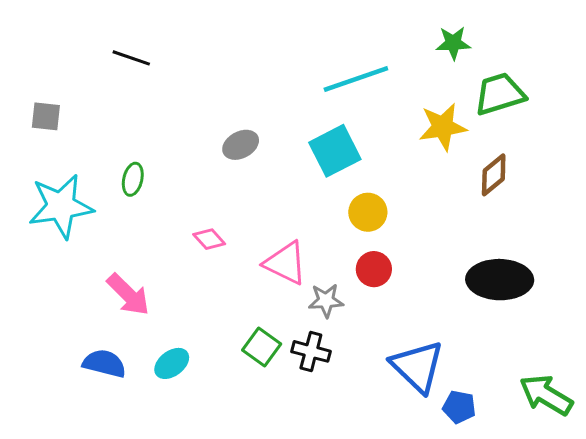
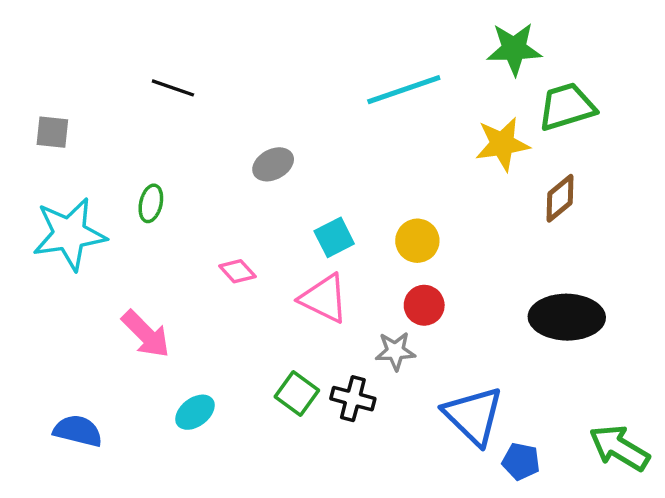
green star: (453, 43) -> (514, 49), size x1.4
black line: (131, 58) -> (173, 88), moved
cyan square: (335, 151) -> (334, 237), moved, size x0.7
gray star: (326, 301) -> (395, 351), moved
blue semicircle: (104, 363) -> (78, 431), moved

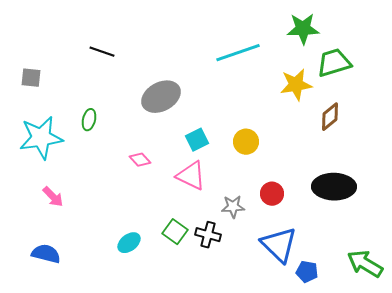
gray ellipse: (273, 164) -> (161, 97), size x1.6
red circle: (424, 305) -> (272, 194), moved
pink arrow: (146, 334) -> (53, 197), moved, size x0.7
cyan ellipse: (195, 412) -> (129, 243), moved

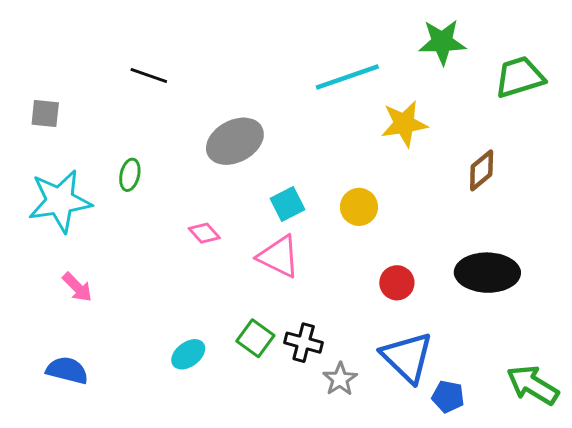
green trapezoid: (334, 63) -> (520, 77), moved
yellow star: (296, 85) -> (404, 124), moved
gray star: (233, 207) -> (340, 379), moved, turned -30

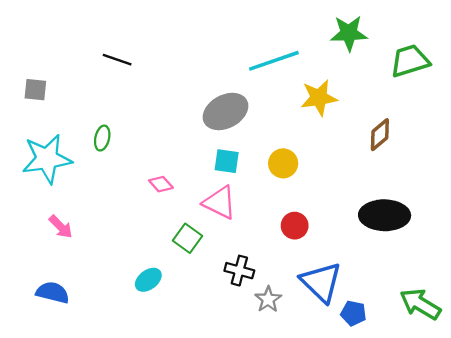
gray ellipse: (235, 141) -> (226, 112), moved
cyan square: (287, 204) -> (227, 161), turned 35
red circle: (397, 283) -> (295, 226), moved
green square: (255, 338) -> (187, 238), moved

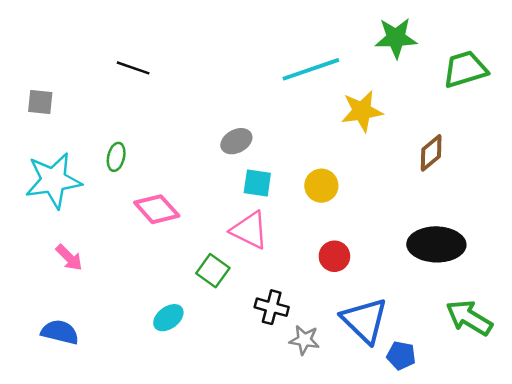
gray ellipse: (226, 112) -> (236, 141), moved, size x0.6
pink diamond: (161, 184) -> (157, 209), moved, size x1.6
gray star: (268, 299) -> (304, 340), turned -30
green arrow: (420, 304) -> (469, 318), moved

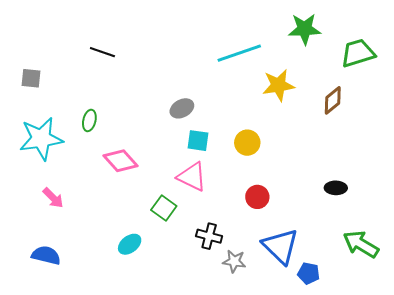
brown diamond: (431, 153) -> (333, 100), moved
black ellipse: (436, 244) -> (336, 188), size x0.5

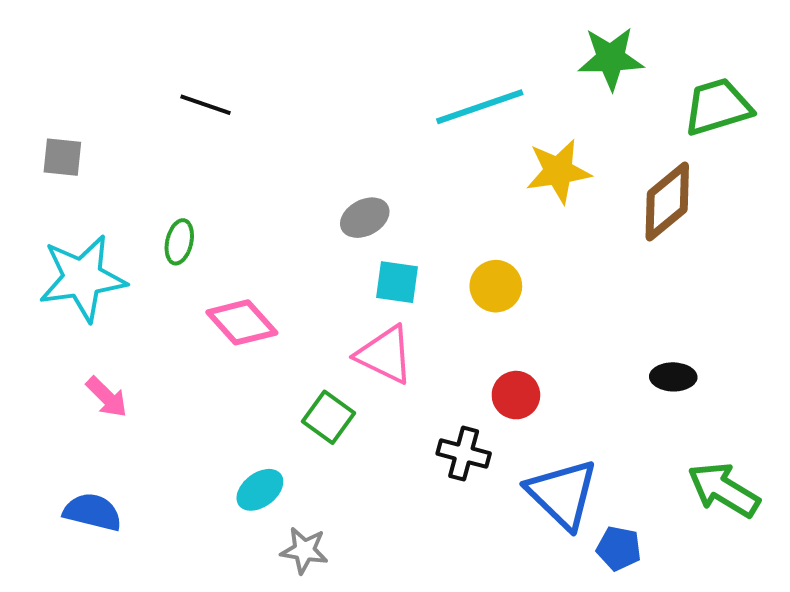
brown diamond: (333, 100) -> (667, 202), size x1.4
black cross: (209, 236) -> (464, 454), moved
gray star: (234, 261) -> (304, 550), moved

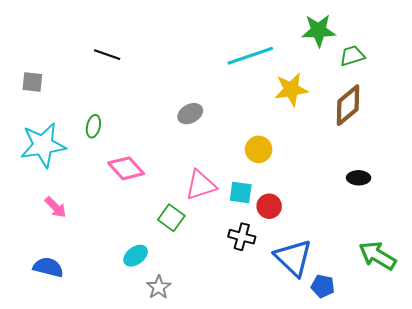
green trapezoid: (718, 107) -> (352, 56), moved, size x0.7
cyan square: (397, 282) -> (241, 193), moved
pink triangle: (385, 355) -> (201, 185), turned -44
black ellipse: (673, 377) -> (359, 178), moved
gray star: (304, 550) -> (159, 287), turned 30

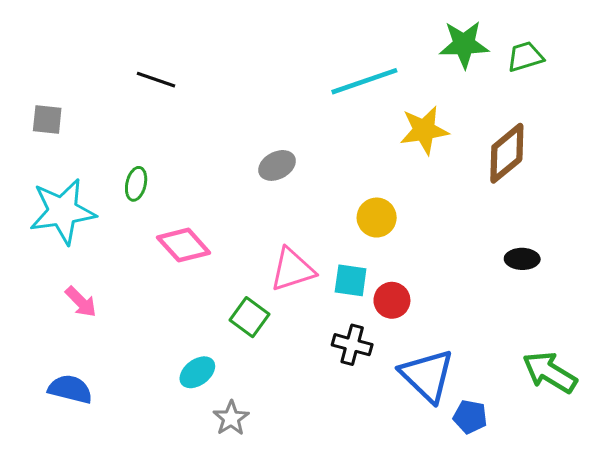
green trapezoid: (352, 56) -> (525, 57), moved

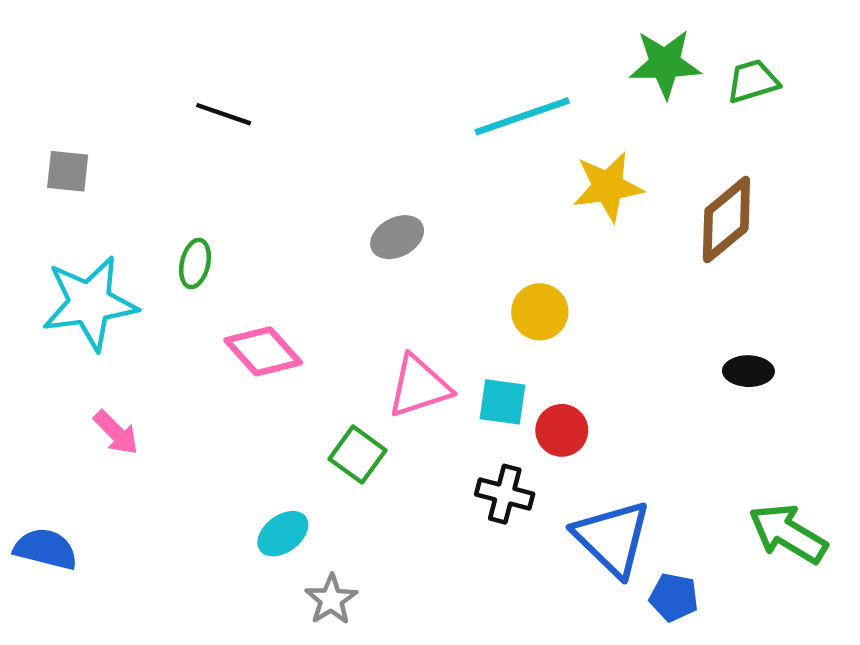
blue semicircle: (70, 389) -> (46, 549), moved

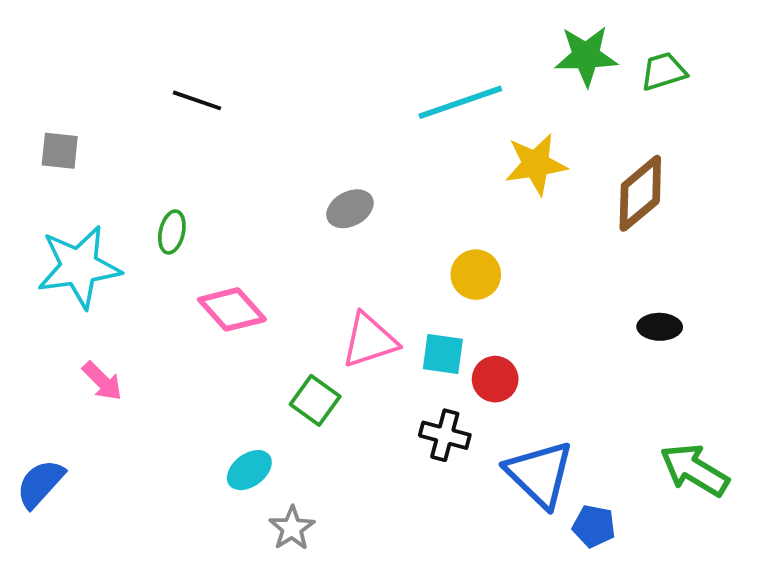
blue semicircle: (46, 549) -> (40, 484), turned -62

